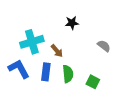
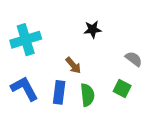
cyan cross: (32, 42) -> (26, 40), moved
green square: (93, 82) -> (122, 89), moved

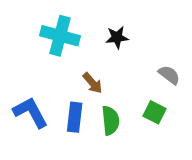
cyan cross: (26, 40) -> (60, 36), moved, turned 32

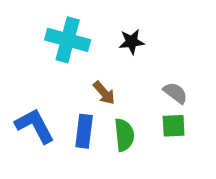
gray semicircle: (169, 75) -> (175, 93), moved
green square: (154, 112) -> (174, 126), turned -30

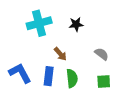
cyan cross: (68, 40) -> (39, 23), turned -30
green square: (174, 126) -> (104, 81), moved

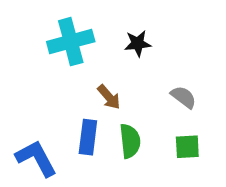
blue L-shape: (20, 73) -> (36, 158), moved

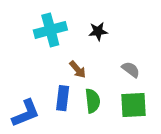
green square: (187, 147) -> (133, 105), size x1.5
blue L-shape: (36, 158) -> (26, 113), turned 96

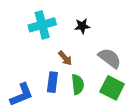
gray semicircle: (131, 70) -> (110, 58), size x1.5
green square: (133, 105) -> (112, 88), turned 30

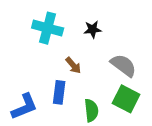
cyan cross: (42, 25) -> (48, 28), turned 30
green semicircle: (78, 84) -> (91, 110), moved

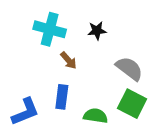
brown arrow: (73, 65) -> (69, 60), moved
green semicircle: (91, 110) -> (96, 116), turned -75

